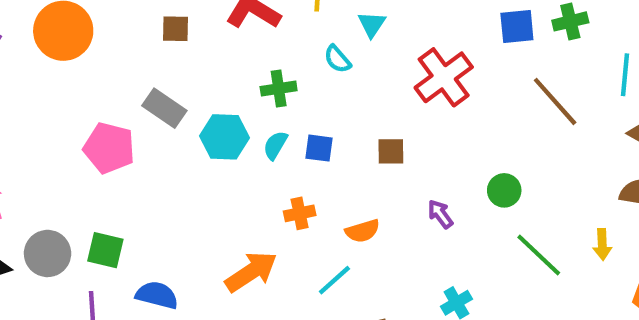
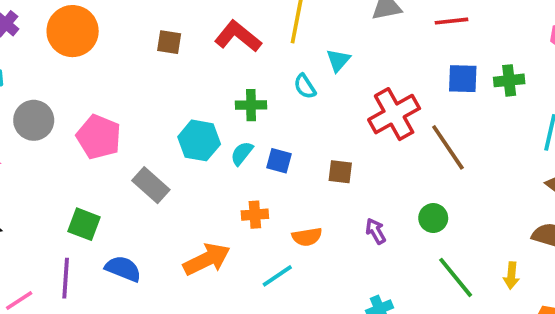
brown line: (555, 101) -> (448, 147), moved
gray rectangle: (164, 108) -> (151, 185), moved
gray circle: (48, 253) -> (34, 120), moved

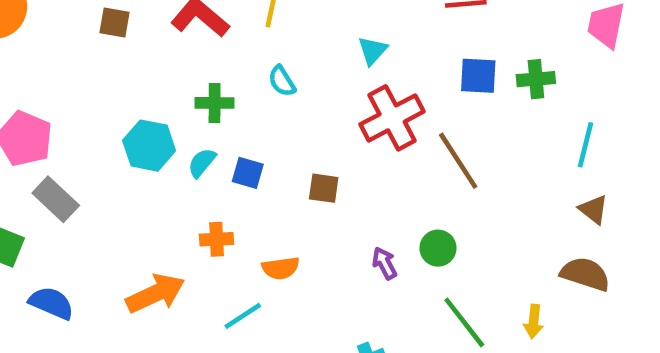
cyan triangle: (338, 60) -> (373, 51), moved
gray rectangle: (151, 185) -> (56, 199), moved
purple arrow: (376, 231) -> (385, 263), moved

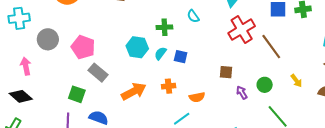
brown square: (324, 188) -> (226, 72), moved
orange arrow: (155, 293) -> (134, 91), moved
yellow arrow: (534, 321) -> (296, 81), moved, turned -40

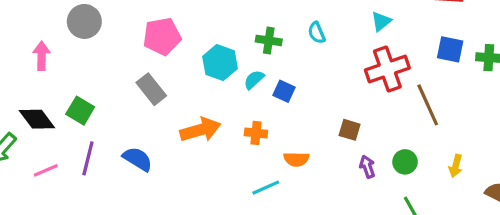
pink pentagon: (83, 47) -> (162, 36), moved, turned 30
yellow arrow: (296, 81) -> (456, 166), turned 40
green square: (77, 94) -> (80, 111), moved
black diamond: (21, 96) -> (37, 119), moved

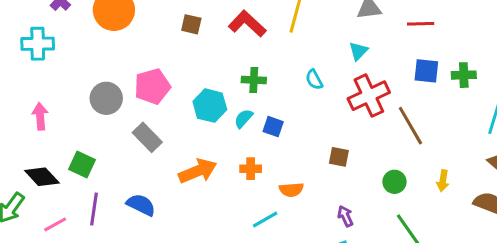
gray circle: (84, 21) -> (106, 98), moved
cyan semicircle: (317, 33) -> (314, 80), moved
purple arrow: (367, 167) -> (345, 216), moved

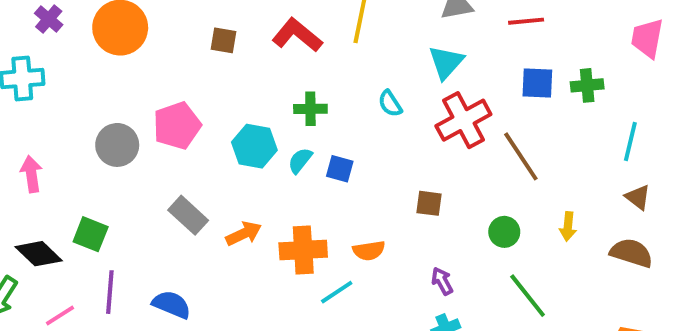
cyan triangle: (358, 51) -> (446, 62), size x1.4
gray rectangle: (147, 137) -> (188, 215), moved
orange cross: (251, 169) -> (303, 250), moved, size x1.6
orange arrow: (198, 171) -> (244, 234), size x0.7
blue semicircle: (141, 205) -> (171, 305), moved

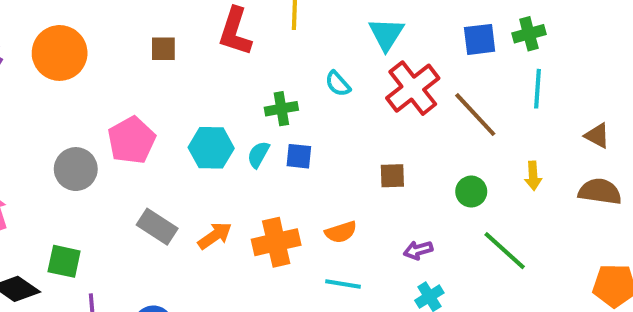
red L-shape: (297, 35) -> (235, 32), turned -102
green cross: (310, 109) -> (281, 109), moved
cyan line: (630, 141) -> (538, 89), moved
purple arrow: (442, 281) -> (418, 250), turned -68
cyan line: (337, 292) -> (343, 284), moved, turned 52

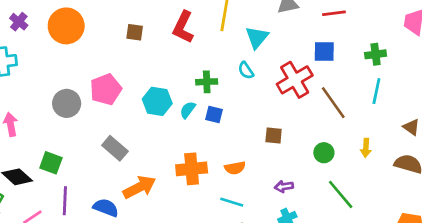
cyan triangle: (386, 34) -> (257, 37), moved
blue square: (480, 39) -> (324, 52), moved
orange arrow: (215, 236) -> (139, 187), moved, size x1.4

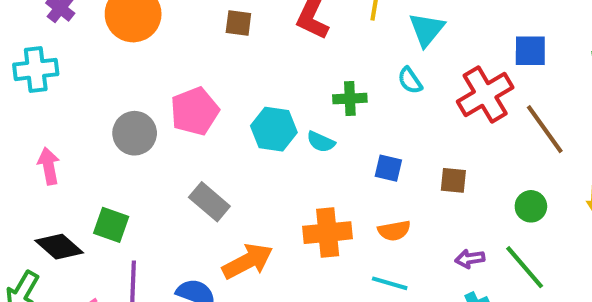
cyan semicircle: (188, 110) -> (321, 142), turned -102
blue square: (214, 114) -> (388, 168), moved
green line: (341, 194) -> (525, 267), moved

